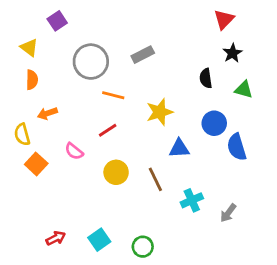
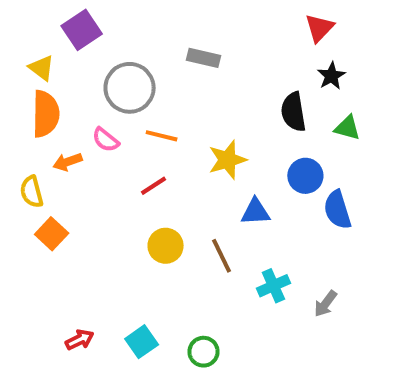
purple square: (57, 21) -> (82, 30), size x1.4
gray rectangle: (143, 55) -> (203, 58), moved, turned 40
black semicircle: (206, 78) -> (293, 112), size x1.4
orange semicircle: (32, 80) -> (46, 114), size x1.6
pink semicircle: (74, 151) -> (106, 140), moved

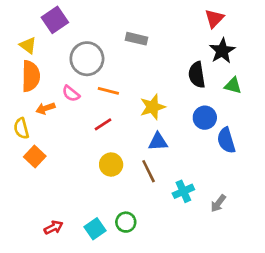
black star: (331, 76) -> (222, 51), size x1.4
blue triangle: (255, 212) -> (158, 142), moved
green circle: (203, 352) -> (126, 222), moved

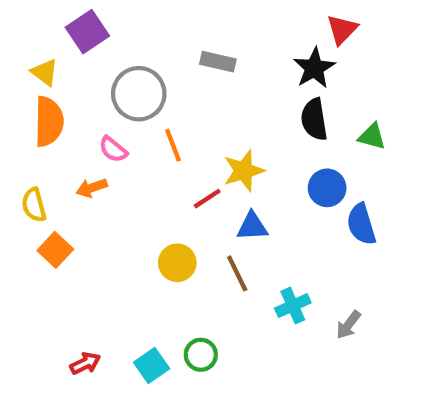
black star: (222, 51) -> (314, 68), moved
orange line: (108, 91) -> (173, 145), turned 55
orange arrow: (45, 108) -> (92, 188), moved
red line: (103, 124) -> (207, 199), moved

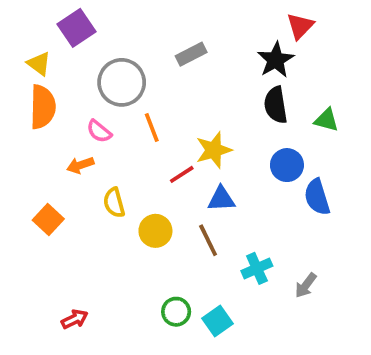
gray rectangle: (218, 62) -> (191, 54), turned -40
yellow semicircle: (34, 205) -> (114, 203), moved
cyan square: (152, 365) -> (217, 321), moved

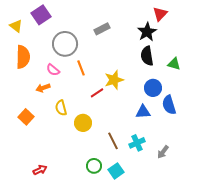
yellow triangle: (39, 64) -> (16, 26), moved
blue triangle: (221, 199) -> (143, 112), moved
brown line: (208, 240) -> (113, 141), moved

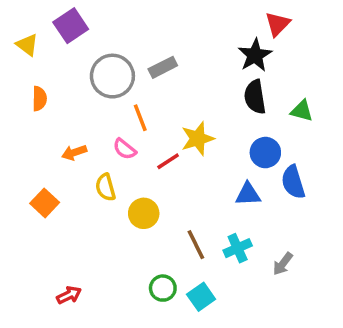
gray rectangle: (102, 29) -> (163, 67), moved
orange semicircle: (23, 57) -> (39, 99), size x0.6
pink semicircle: (53, 70) -> (125, 149), moved

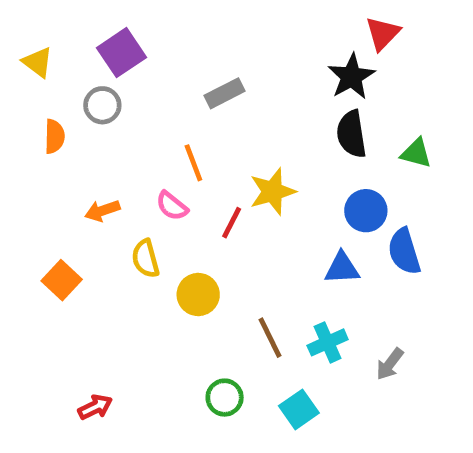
purple square: (71, 26) -> (122, 53), moved
gray circle: (112, 76) -> (102, 105), moved, size x0.6
red line: (168, 161) -> (232, 223), turned -30
cyan square: (201, 297) -> (299, 409), moved

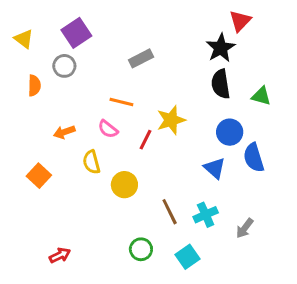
orange line: (193, 163) -> (121, 102), turned -55
blue triangle: (342, 268) -> (215, 168), turned 45

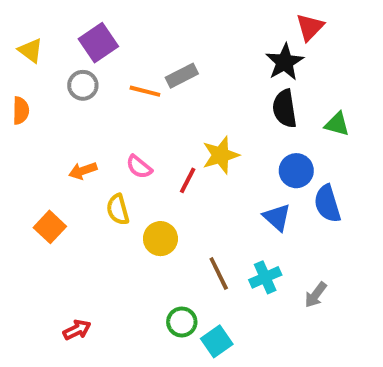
orange semicircle: (34, 85) -> (21, 111), moved
orange line: (121, 102) -> (145, 91), moved
cyan square: (188, 257) -> (217, 341), moved

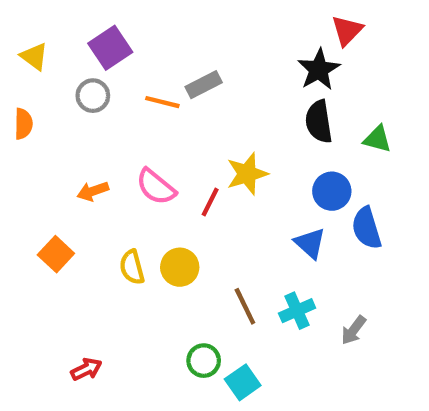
pink semicircle: (139, 167) -> (156, 187), size x1.4
yellow semicircle: (118, 209) -> (132, 267), moved

